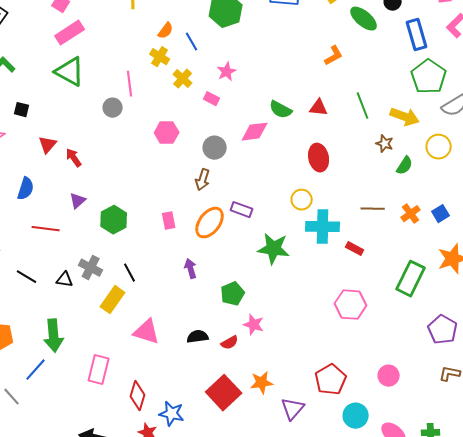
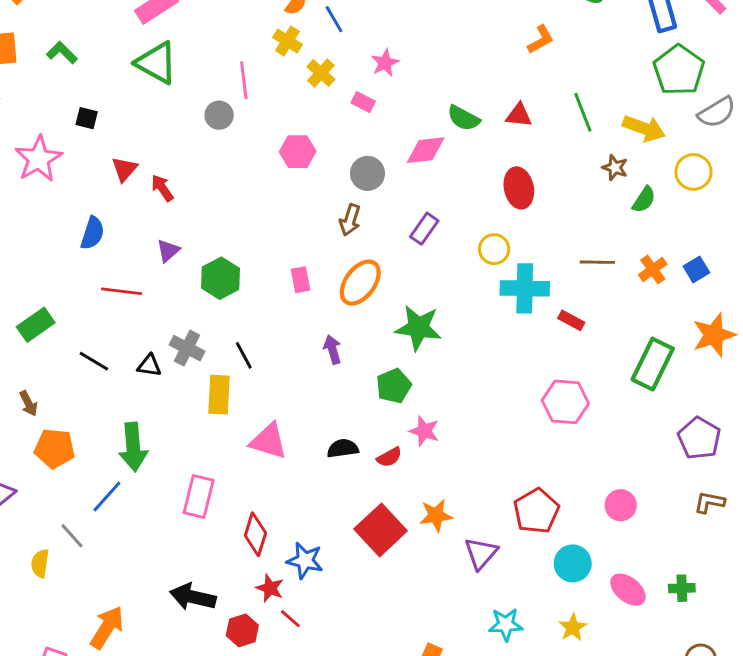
purple rectangle: (242, 210) -> (424, 229), moved, turned -75
green star: (274, 249) -> (418, 328), moved
yellow rectangle: (113, 300) -> (219, 395), turned -32

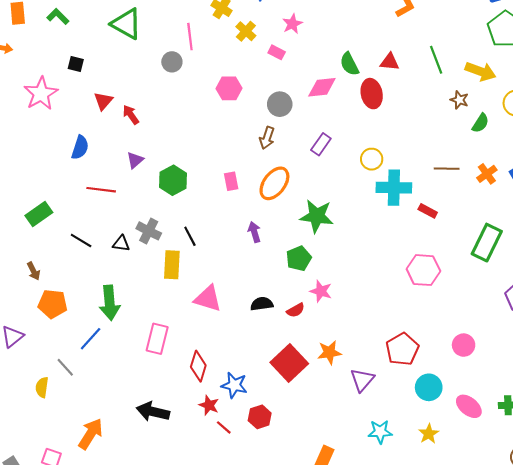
green semicircle: (464, 118) -> (349, 64), turned 35
red ellipse: (519, 188) -> (372, 94), moved
red hexagon: (242, 630) -> (260, 417), moved

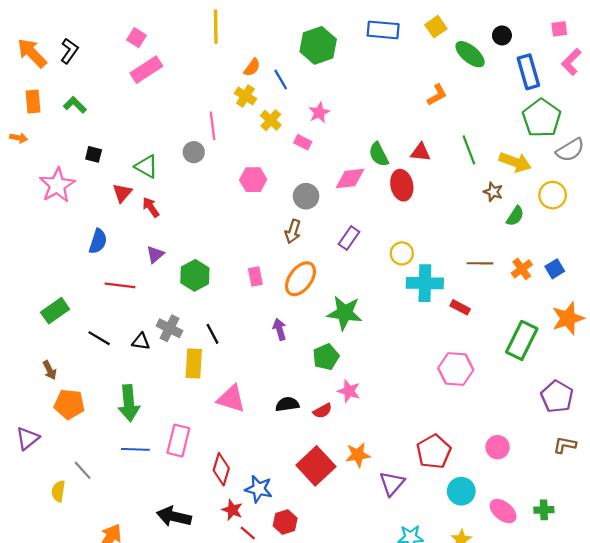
green triangle: (127, 24) -> (146, 166), moved, size x0.7
blue line: (91, 339) -> (135, 449), moved, turned 50

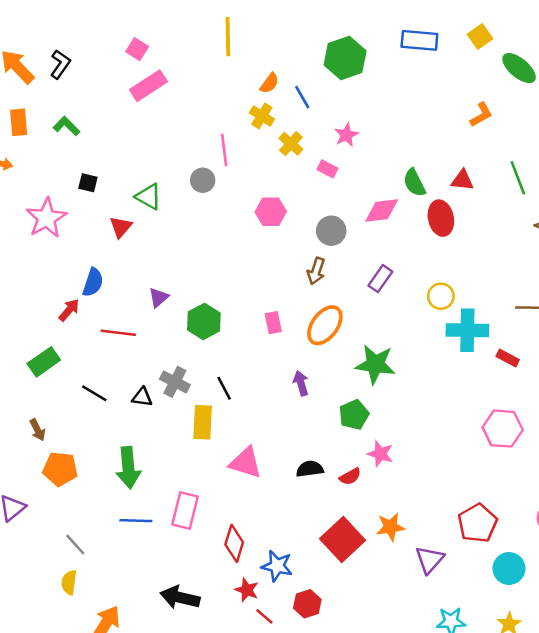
red arrow: (151, 207) -> (69, 310), moved, turned 75
yellow semicircle: (58, 491) -> (69, 582), moved

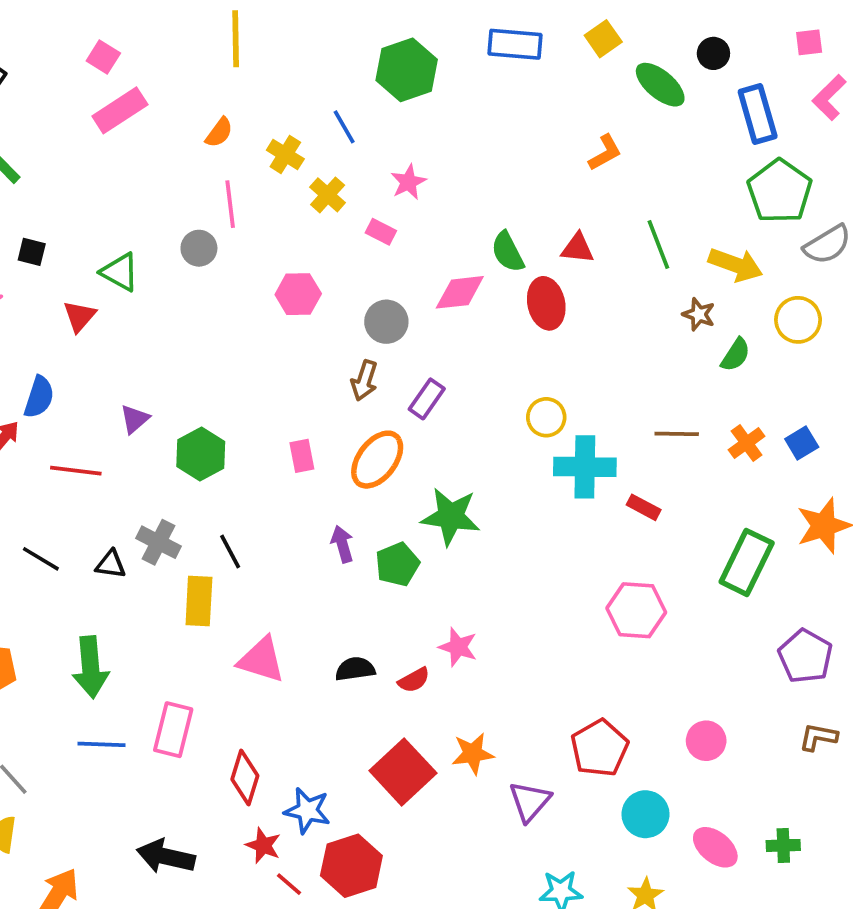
orange semicircle: (269, 83) -> (219, 132), moved
purple rectangle: (380, 279) -> (427, 399), moved
green pentagon: (354, 415) -> (397, 564), moved
red hexagon: (307, 604) -> (351, 866), size x1.5

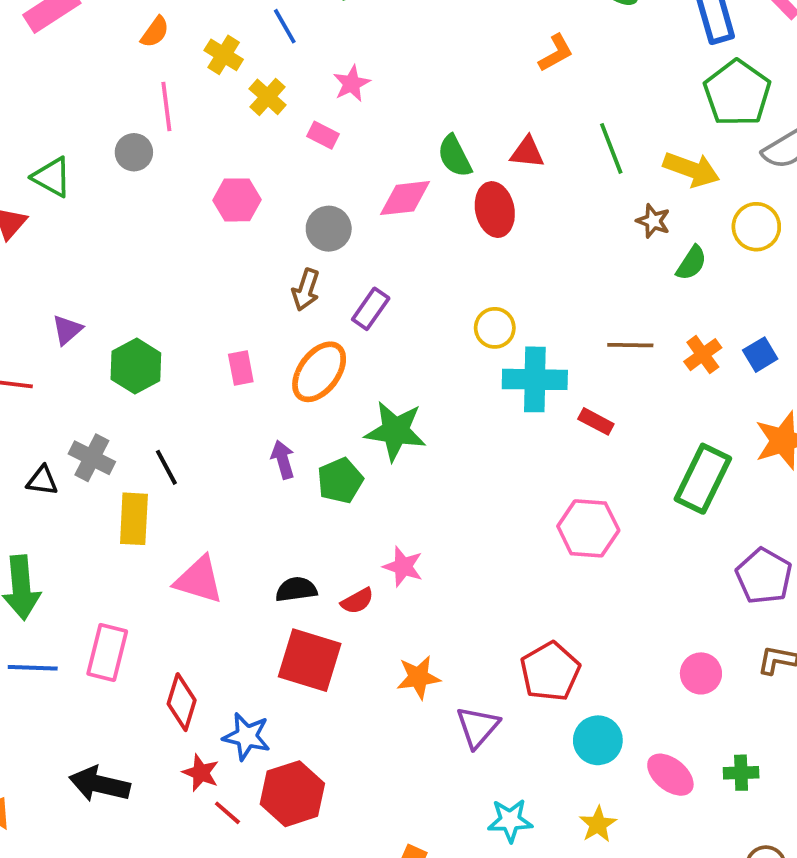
pink circle: (706, 741) -> (701, 673), moved
red square: (403, 772) -> (310, 660), moved, turned -30

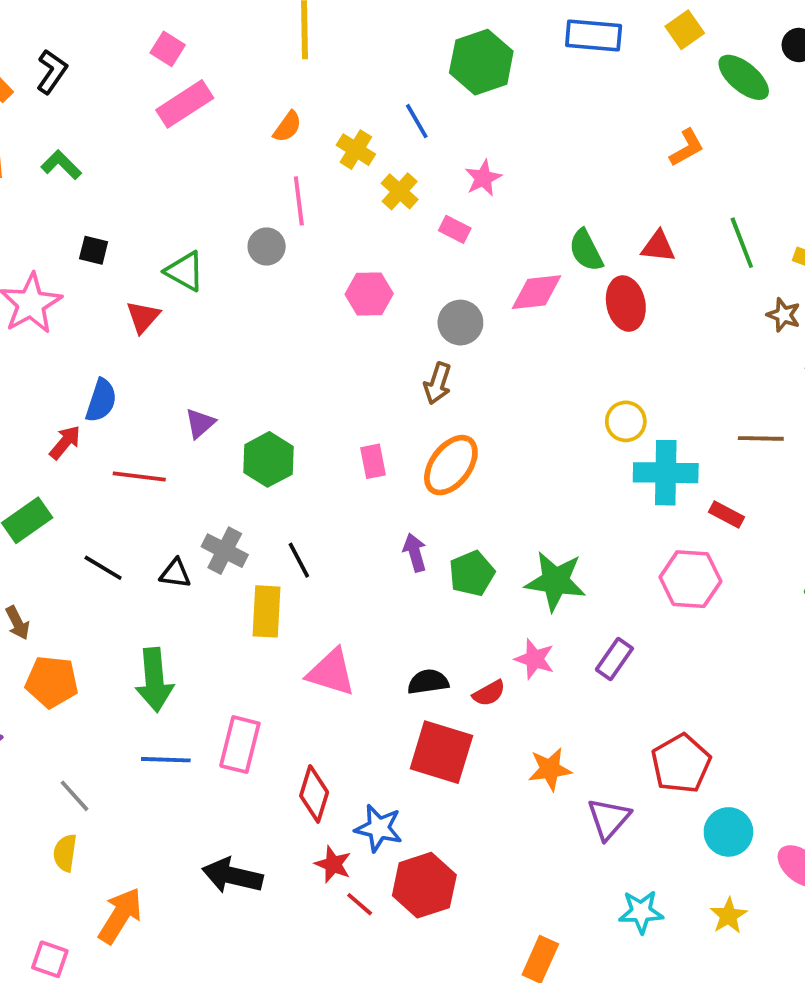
purple rectangle: (371, 309) -> (614, 659), moved
green star: (395, 431) -> (555, 581), moved
pink hexagon: (588, 528) -> (690, 579), moved

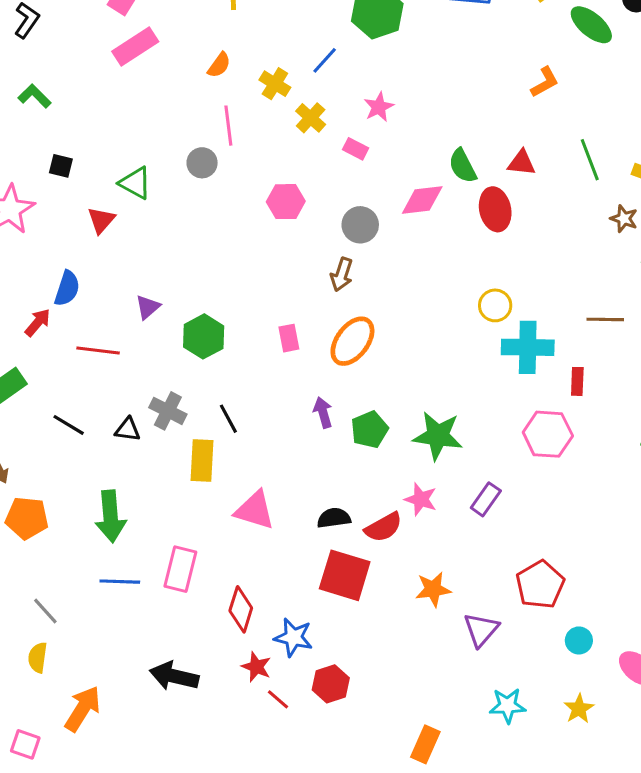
blue line: (417, 121) -> (325, 60), turned 72
red rectangle: (727, 515) -> (577, 381), turned 64
red semicircle: (489, 693) -> (383, 527), size x1.4
cyan circle: (728, 832) -> (579, 640), size x0.7
red hexagon: (424, 885) -> (331, 684), size x0.7

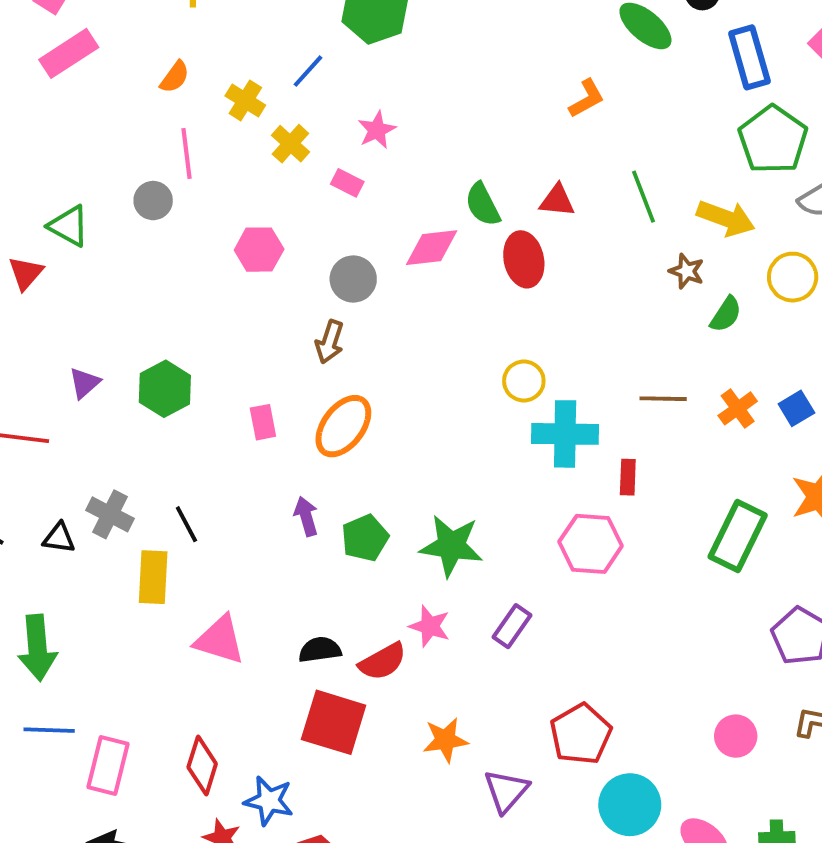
green hexagon: (204, 336) -> (165, 389), moved
pink rectangle: (180, 569) -> (108, 765), moved
cyan circle: (579, 640) -> (630, 805), size x1.8

